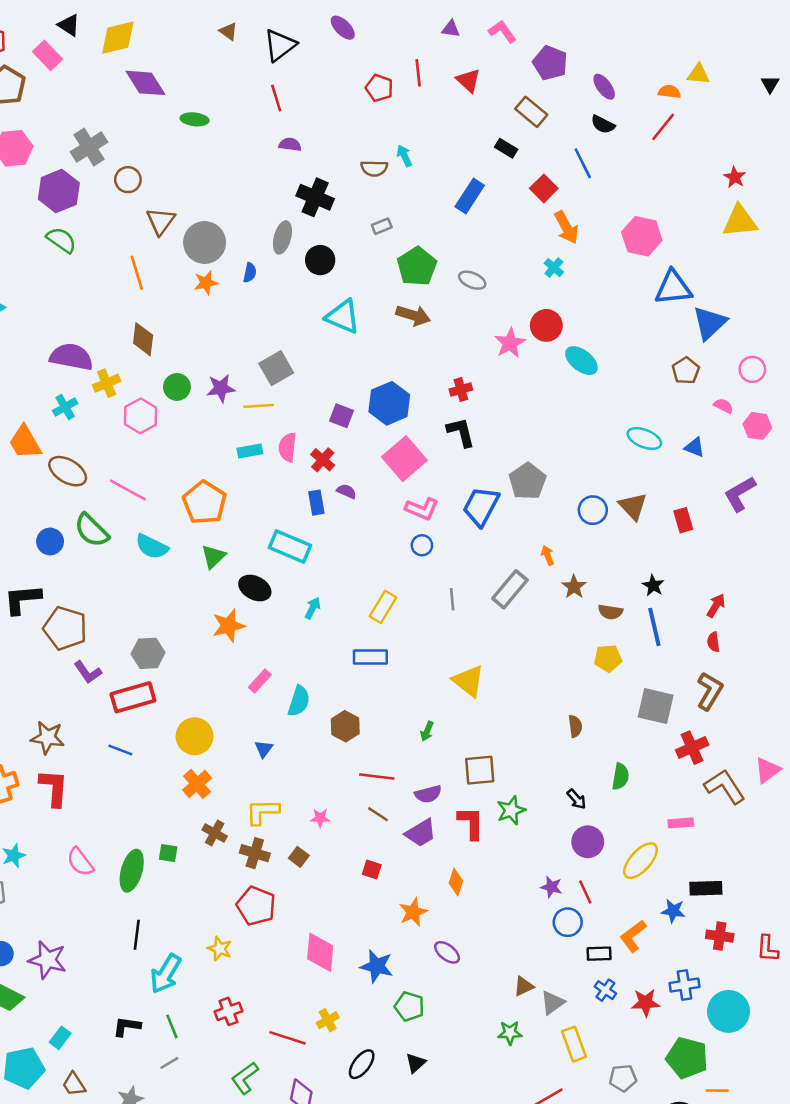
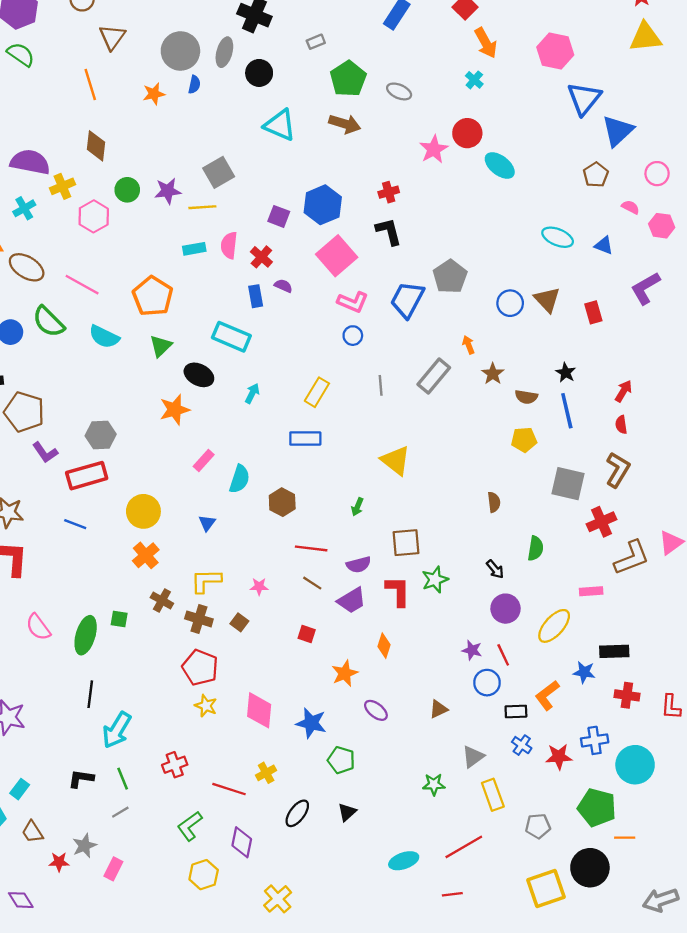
gray circle: (205, 242) -> (180, 51), moved
blue triangle: (673, 288) -> (584, 98), turned -45
brown L-shape: (725, 787) -> (632, 558), turned 102
yellow star: (220, 949) -> (206, 706), moved
brown triangle: (524, 986) -> (438, 709), moved

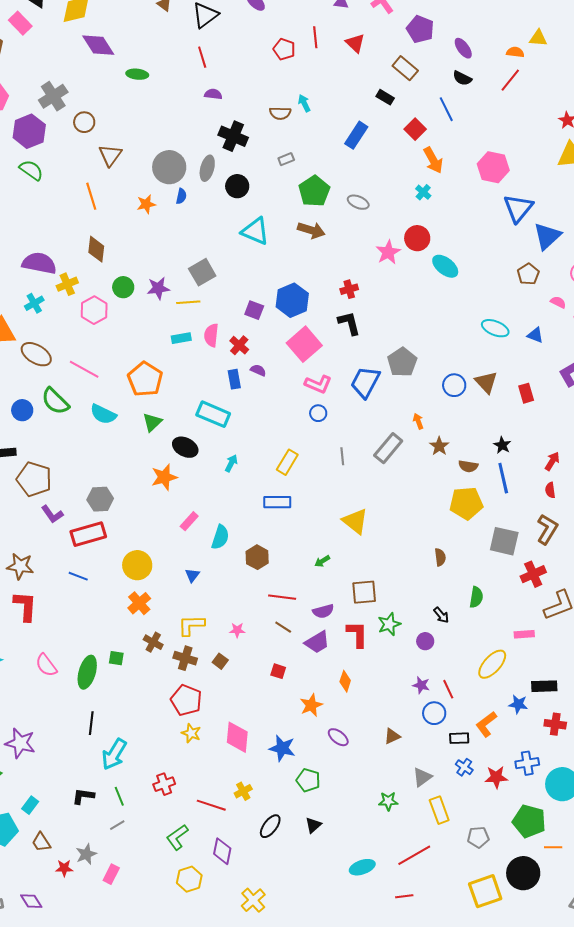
yellow pentagon: (524, 440) -> (466, 503), size x1.5
green arrow: (357, 507) -> (322, 561), turned 35
purple circle: (505, 609) -> (425, 641), moved, size x0.7

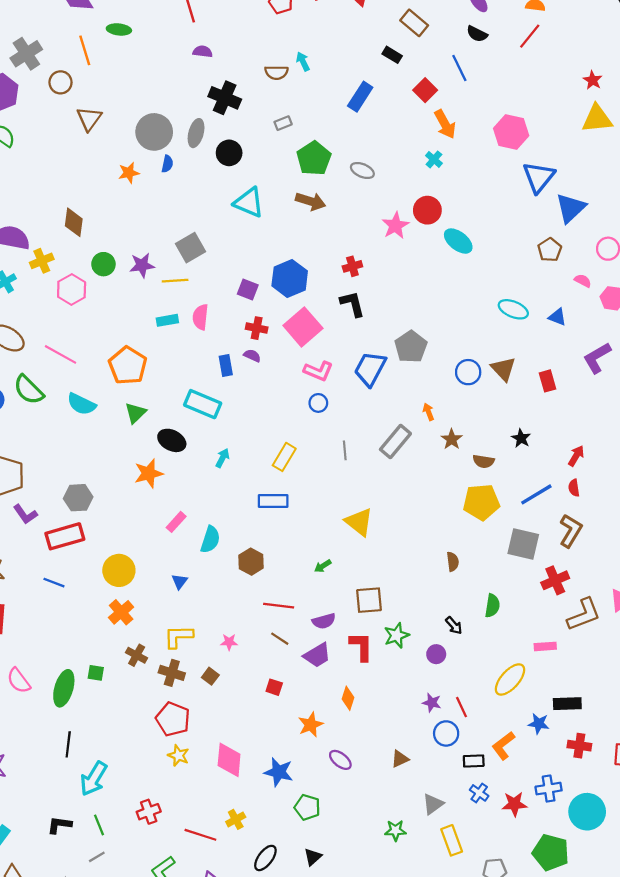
orange line: (91, 196) -> (85, 50), moved
red cross: (239, 345) -> (257, 328), moved, turned -30
blue line: (503, 478) -> (536, 494), moved, turned 72

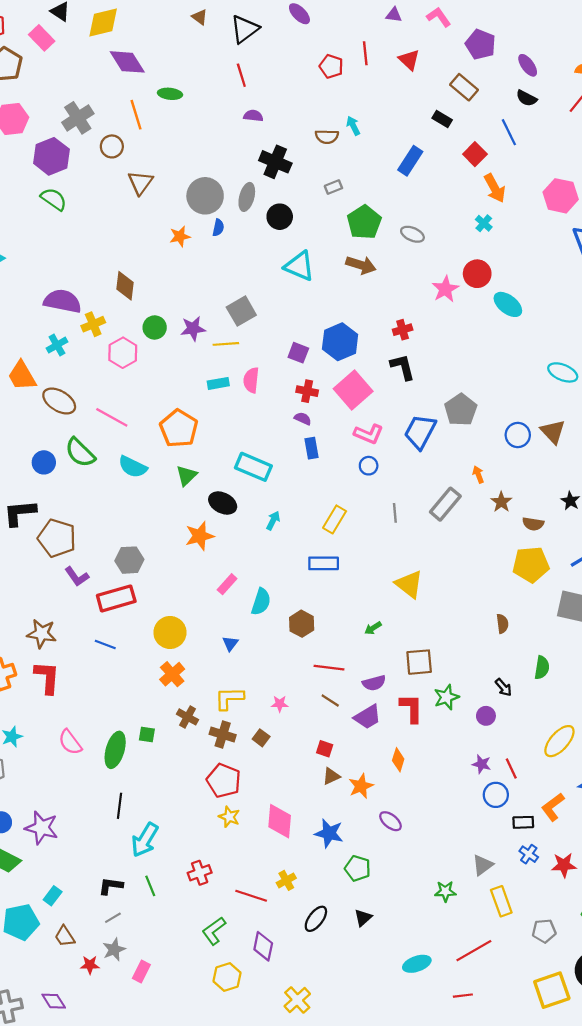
blue rectangle: (226, 366) -> (312, 448), moved
brown triangle: (400, 759) -> (331, 776), moved
gray line: (97, 857) -> (113, 918), moved

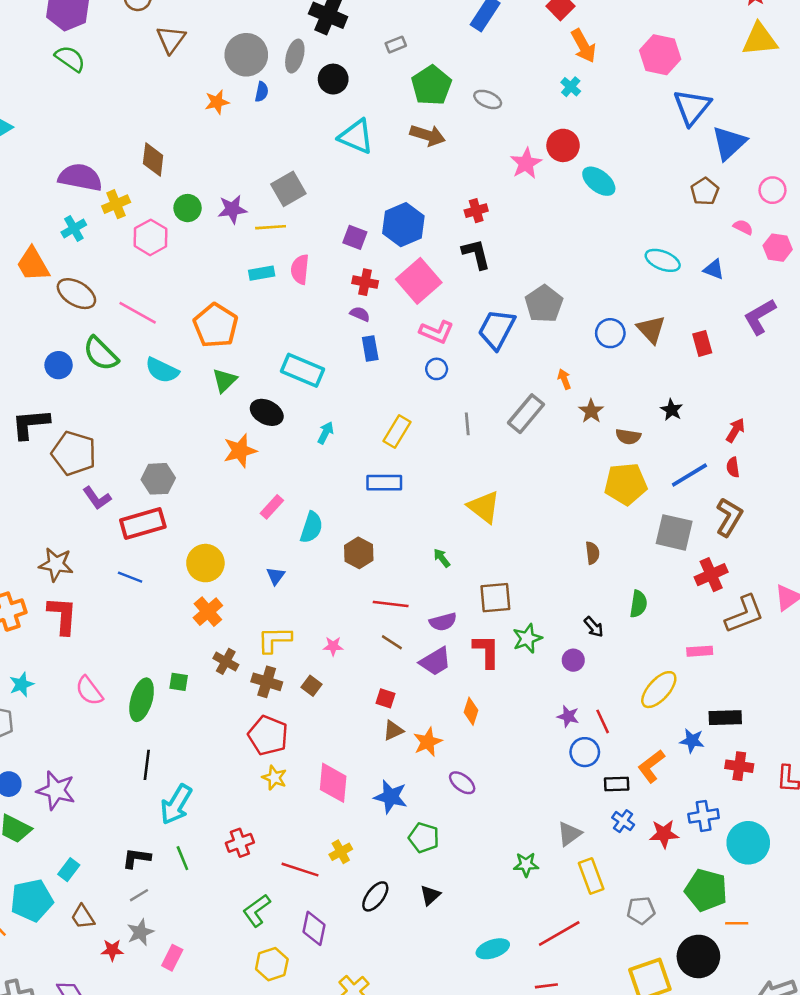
green arrow: (373, 628) -> (442, 558), turned 84

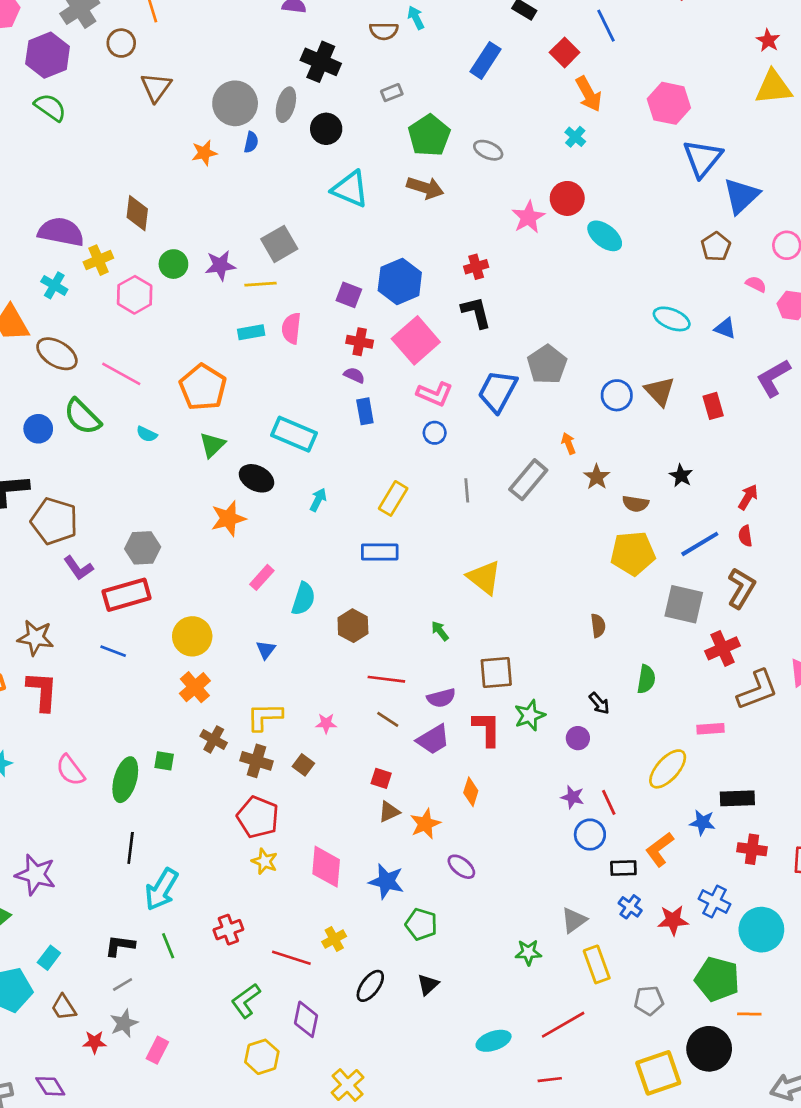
cyan cross: (74, 228) -> (54, 285), turned -30
cyan semicircle: (162, 370) -> (147, 434), size x0.6
blue cross: (704, 816) -> (715, 901), turned 36

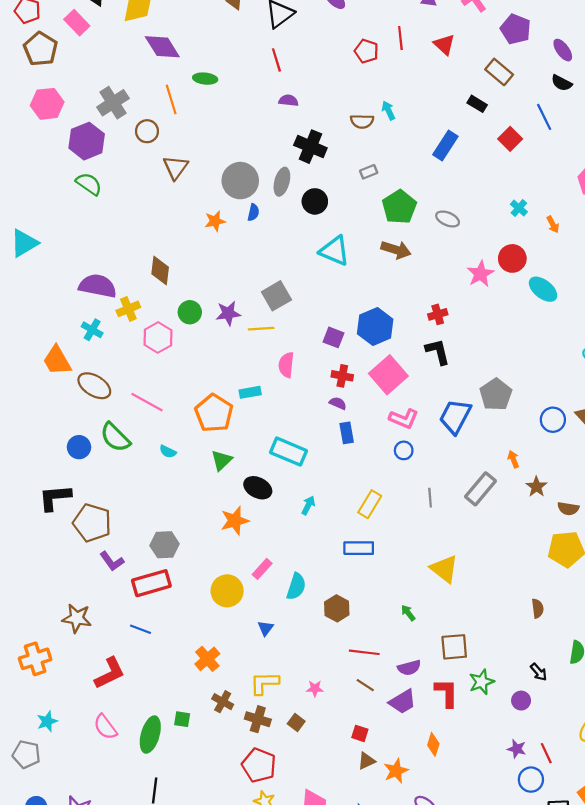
orange arrow: (589, 94) -> (553, 224), moved, size x0.6
cyan rectangle: (251, 332) -> (250, 392), moved
yellow circle: (192, 636) -> (227, 591), moved
red L-shape: (42, 691) -> (110, 673), moved, turned 60

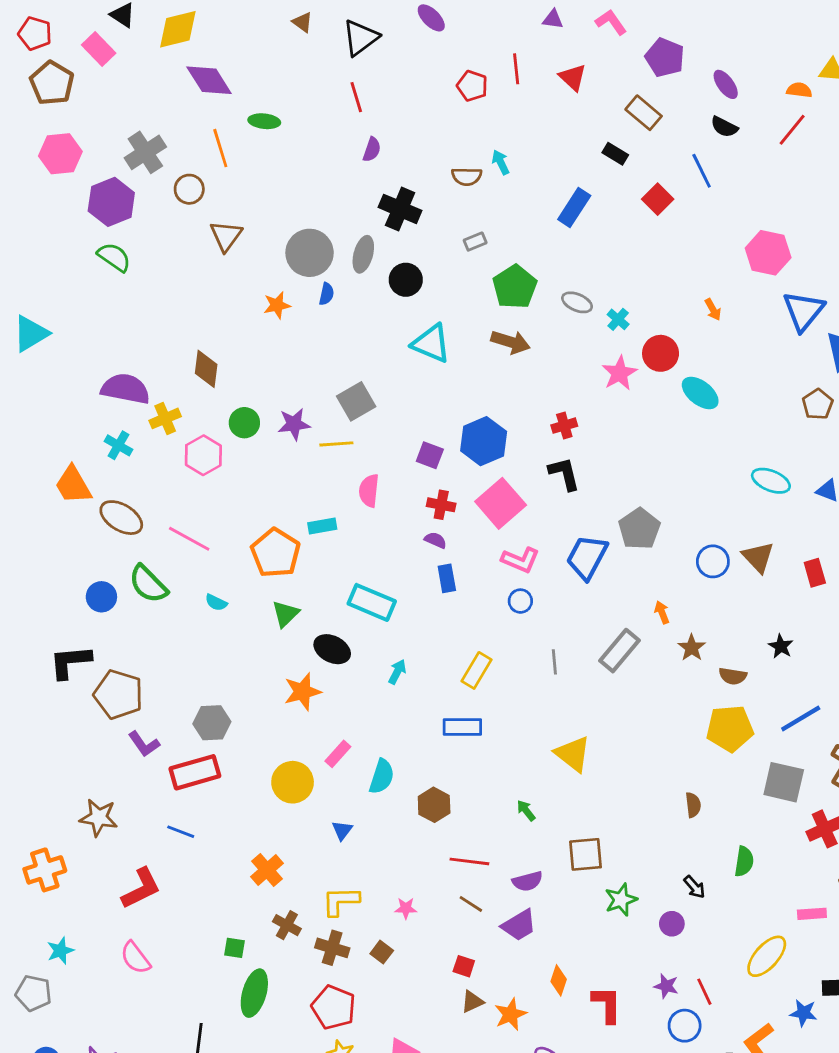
purple semicircle: (289, 100) -> (372, 150), turned 102
cyan cross: (519, 208) -> (618, 319), moved
red L-shape: (446, 693) -> (607, 1004), moved
green ellipse: (150, 735) -> (254, 993), moved

